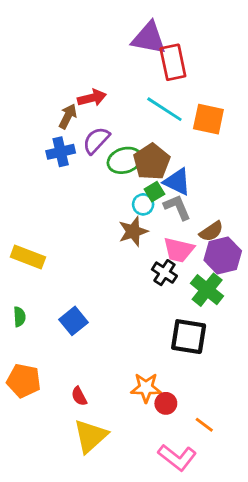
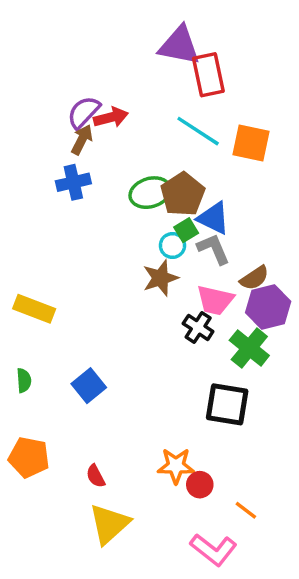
purple semicircle: (96, 140) -> (84, 112), moved

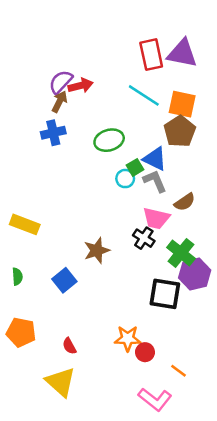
purple triangle: (179, 46) -> (182, 53), moved
brown pentagon: (183, 194) -> (180, 131), moved
brown star: (161, 278) -> (97, 250), moved
purple hexagon: (268, 307) -> (195, 274), moved
yellow triangle: (109, 524) -> (61, 382), moved, turned -36

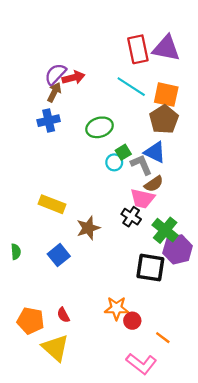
blue triangle: (155, 159) -> (155, 152), moved
brown semicircle: (185, 202) -> (154, 184), moved
yellow rectangle: (25, 224) -> (52, 204), moved
orange pentagon: (21, 332) -> (31, 321), moved

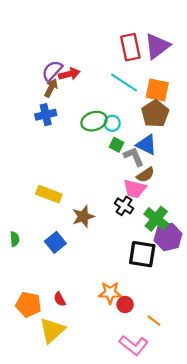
purple triangle: (166, 48) -> (157, 46), turned -48
green square: (123, 152) -> (116, 145), turned -32
cyan circle: (114, 162) -> (112, 123), moved
yellow triangle: (55, 348) -> (52, 330), turned 36

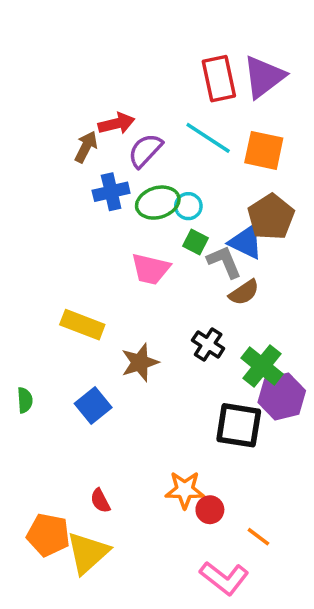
purple semicircle: (52, 71) -> (145, 150), moved
brown pentagon: (155, 114) -> (271, 217), moved
blue cross: (46, 115) -> (111, 192), moved
pink trapezoid: (135, 189) -> (151, 269), moved
orange pentagon: (29, 305) -> (48, 535), moved

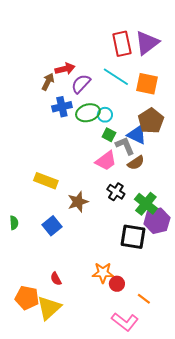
pink trapezoid: (151, 269) -> (106, 161), moved, turned -50

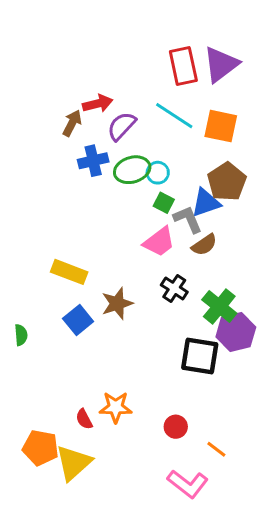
blue triangle: (137, 135) -> (206, 203), turned -45
blue square: (52, 226) -> (78, 320), moved
orange star: (103, 273) -> (116, 407), moved

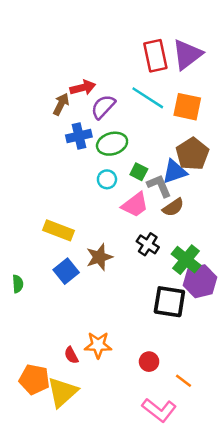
cyan circle: (158, 173) -> (107, 179), moved

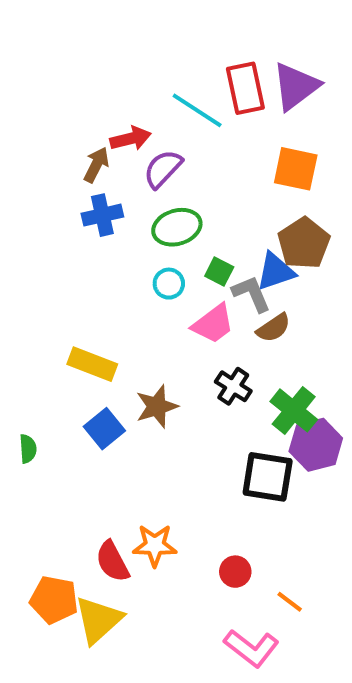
cyan line: (148, 98) -> (197, 110), moved
blue cross: (79, 136) -> (102, 215), moved
red semicircle: (71, 355) -> (112, 562), size x1.5

